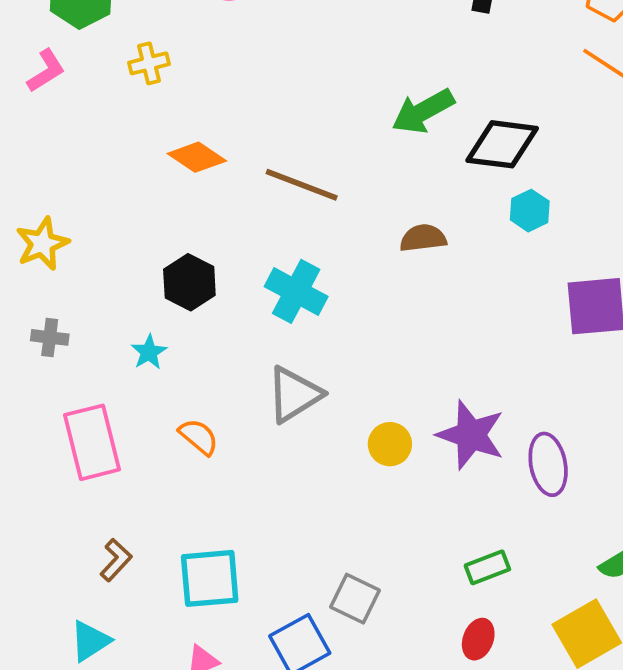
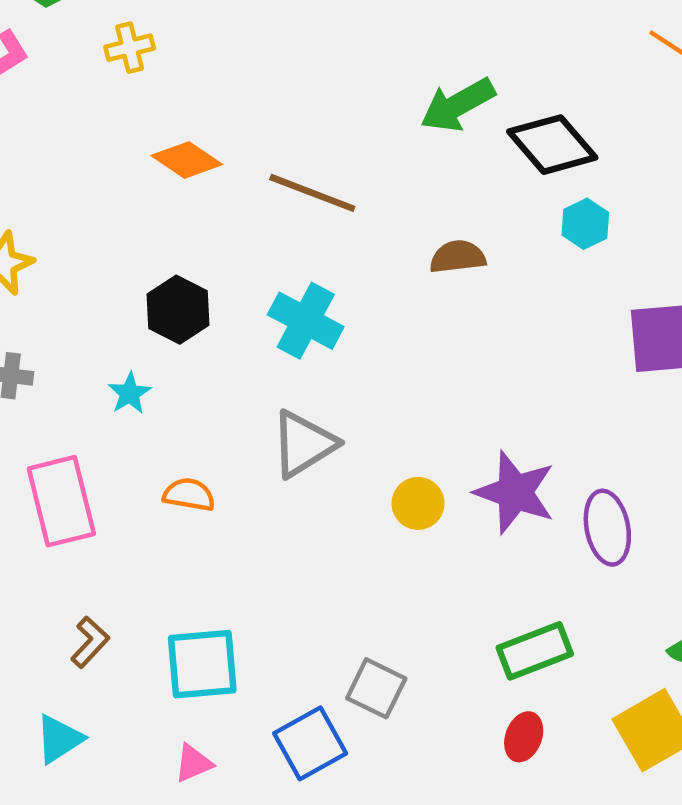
black diamond: (502, 144) -> (552, 145), turned 42
orange semicircle: (199, 437) -> (189, 495), turned -30
green rectangle: (487, 567) -> (535, 651), size x1.4

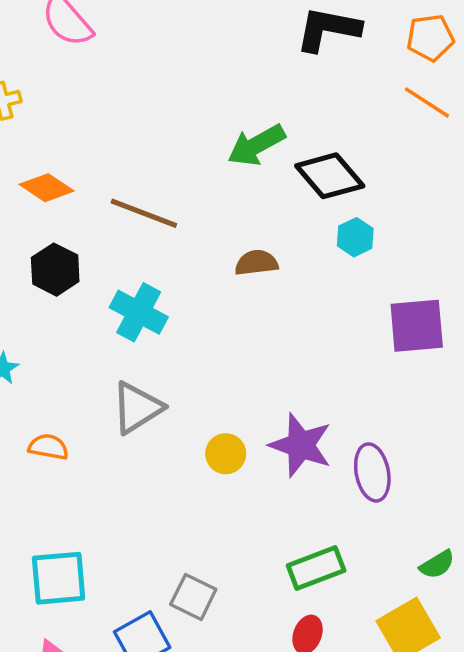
black hexagon: (178, 310) -> (55, 270), moved

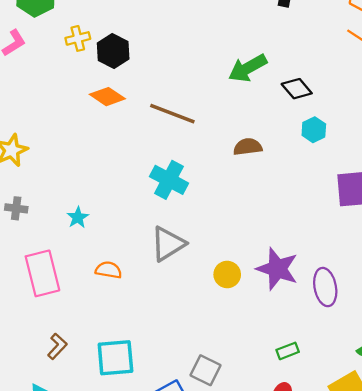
black diamond: (330, 176) -> (297, 89), size x0.7
black hexagon: (55, 270) -> (113, 51), moved
green rectangle: (316, 568) -> (288, 351), size x0.6

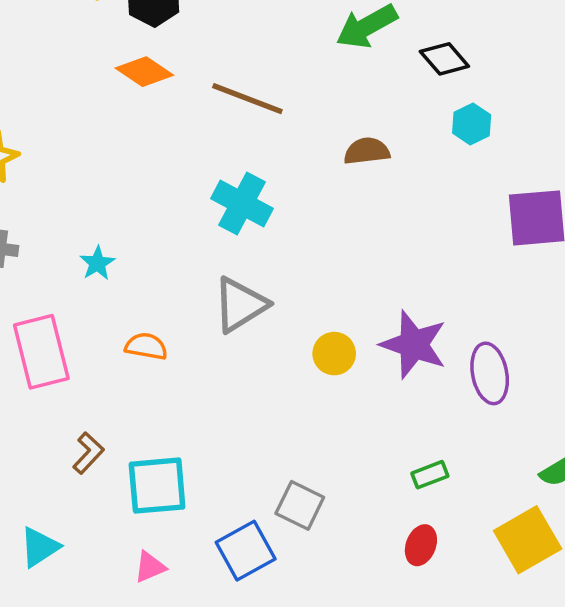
brown L-shape: (57, 346) -> (88, 453), moved

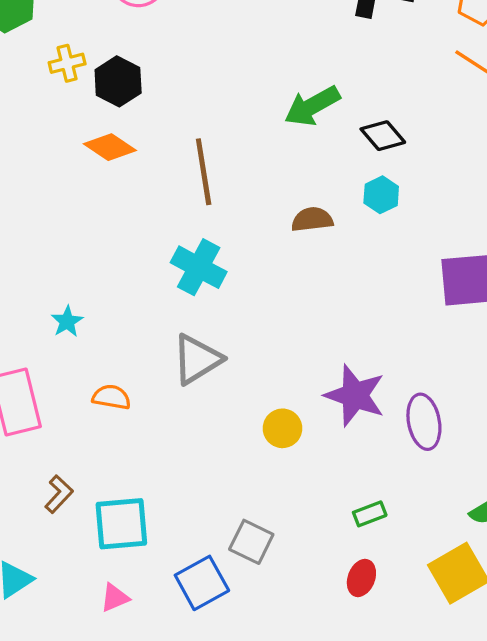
brown line: (247, 99) -> (204, 172), turned 60
cyan hexagon: (472, 124) -> (381, 195), moved
yellow circle: (334, 354) -> (283, 428), moved

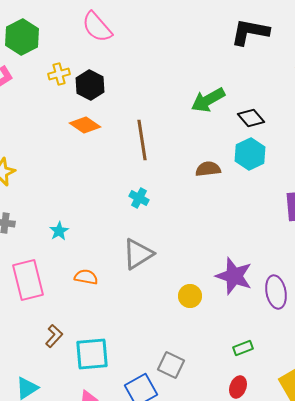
cyan hexagon: (381, 195) -> (250, 154), size x1.4
cyan cross: (199, 267) -> (139, 198), size x0.6

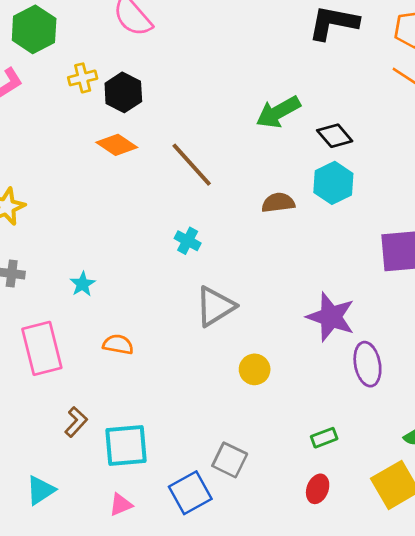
brown line: (142, 140) -> (192, 165), turned -33
gray triangle: (138, 254) -> (215, 306), moved
purple star: (234, 276) -> (331, 317), moved

